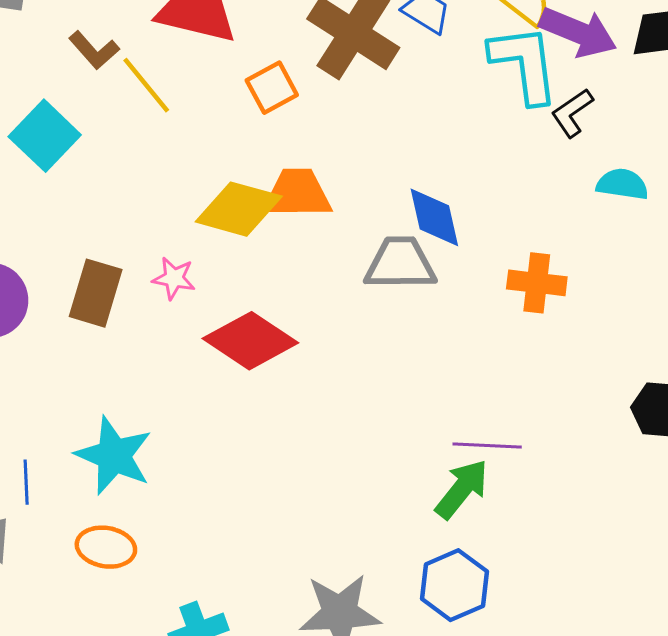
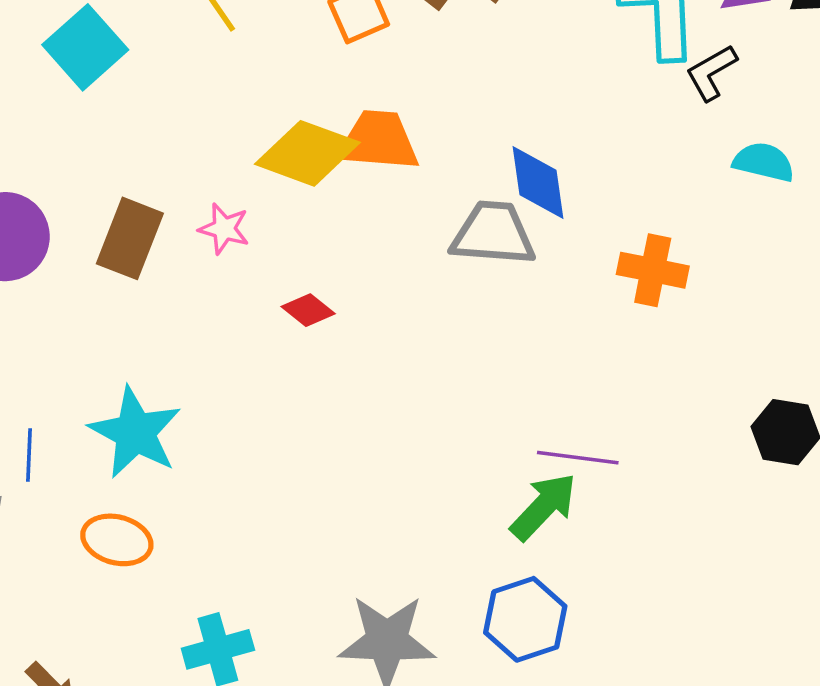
red diamond: (250, 341) -> (308, 310), size x0.5

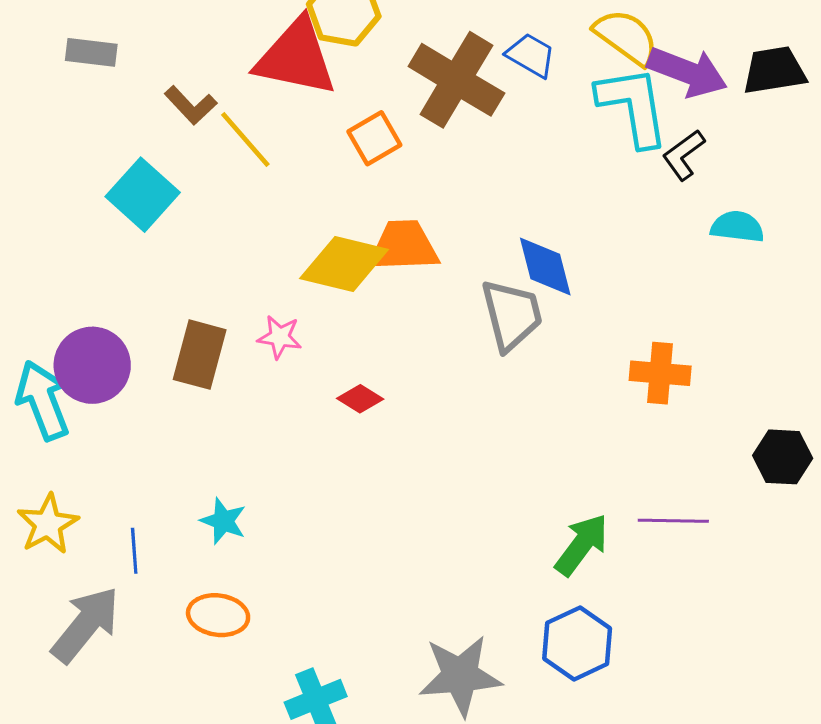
gray trapezoid: (493, 234) -> (512, 315), turned 78
orange cross: (653, 270) -> (660, 373), moved
cyan star: (135, 432) -> (223, 521), size x0.6
purple line: (578, 458) -> (673, 521), moved

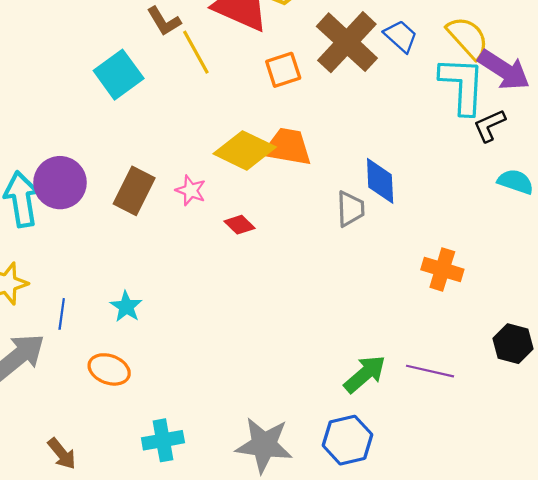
gray trapezoid: (512, 315) -> (350, 209), size x0.7
red diamond: (360, 399) -> (240, 225), moved

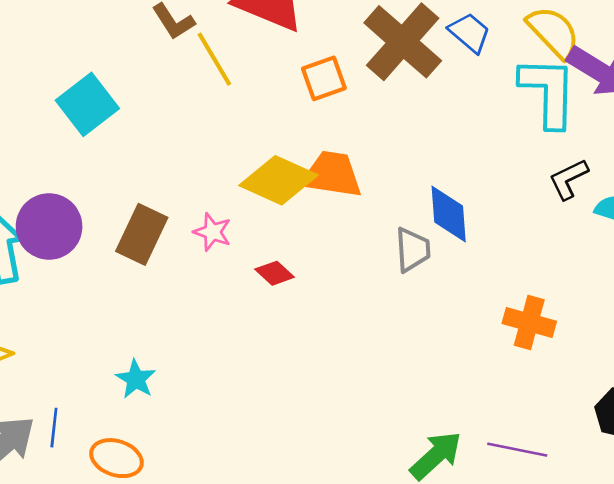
cyan square: (119, 75) -> (87, 104), moved
black L-shape: (489, 125) -> (568, 179), moved
blue line: (62, 314) -> (54, 428), moved

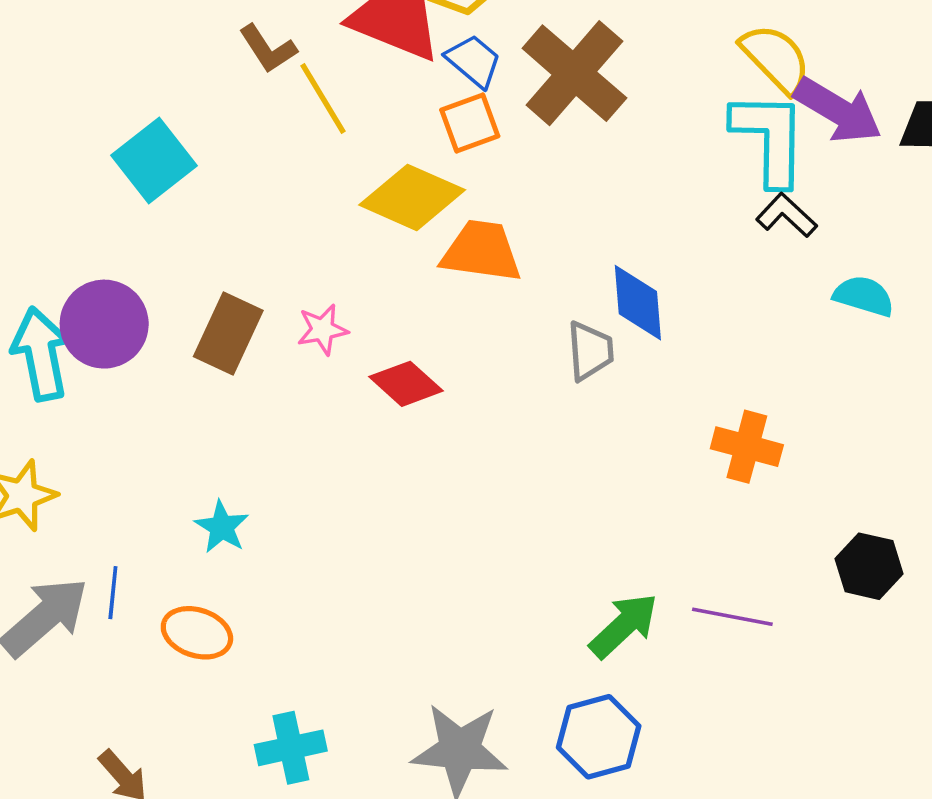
blue trapezoid: (470, 33) -> (474, 61), moved
black L-shape: (568, 179) -> (787, 215), moved, turned 69
yellow diamond: (278, 180) -> (412, 197), moved
pink star: (212, 232) -> (323, 330), turned -30
red diamond: (275, 273) -> (406, 384), size x1.4

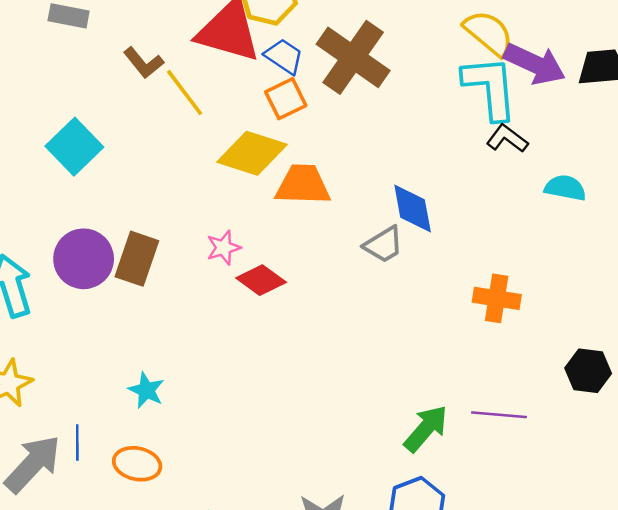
purple circle: (104, 324) -> (84, 259), moved
pink star: (323, 330) -> (224, 248), moved
gray trapezoid: (590, 351) -> (384, 245), turned 69

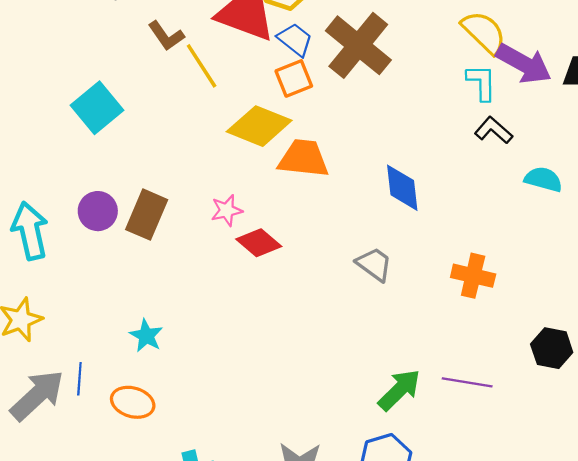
cyan L-shape: (490, 88) -> (482, 82), size x0.6
gray trapezoid: (384, 245) -> (374, 264), moved, turned -117
purple circle: (84, 259) -> (98, 211), size x0.7

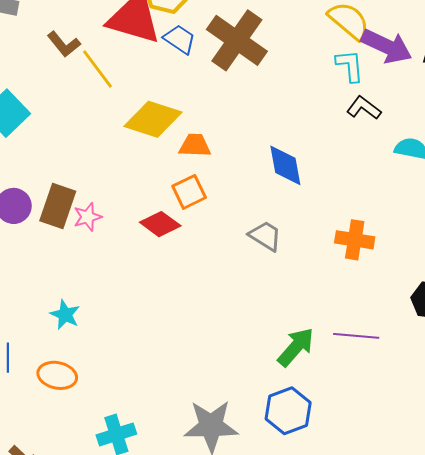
orange square: (294, 78) -> (189, 192), moved
orange trapezoid: (303, 158) -> (195, 145), size x0.7
pink star: (227, 210) -> (88, 217), moved

